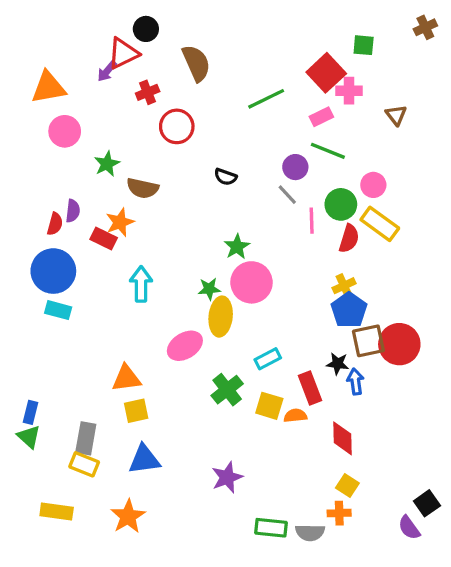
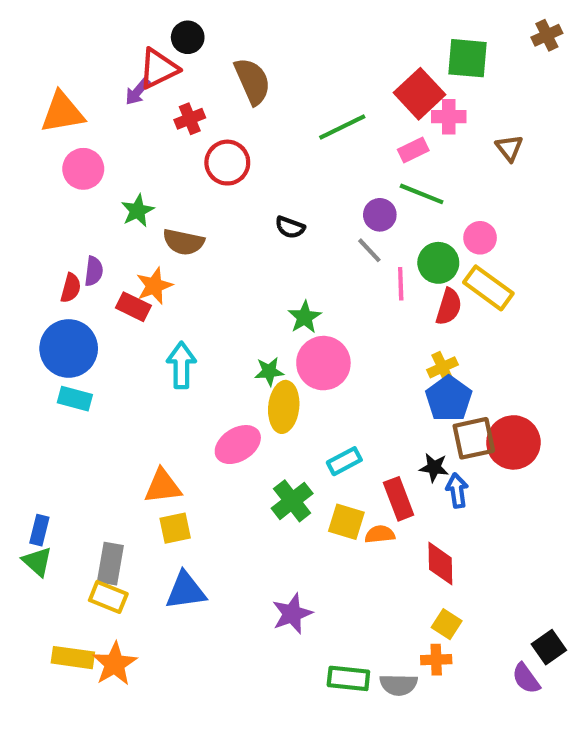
green square: (364, 45) -> (468, 58), size x1.5
orange star: (128, 516) -> (115, 664), moved

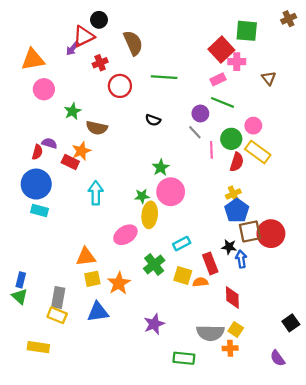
green line: (342, 127) -> (164, 77), moved, turned 30
purple semicircle: (94, 271) -> (49, 143), turned -80
black square: (549, 647) -> (291, 323), moved
orange star: (115, 664) -> (119, 283), moved
gray semicircle: (399, 685) -> (210, 333), moved, size x1.4

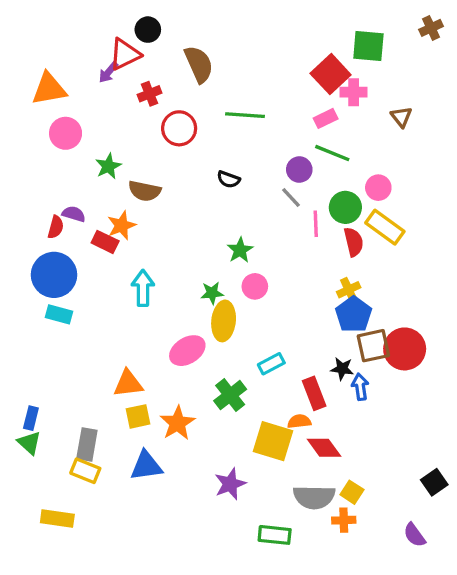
red semicircle: (237, 162) -> (354, 242), turned -30
pink circle: (171, 192) -> (255, 286), size x0.6
yellow square: (183, 276) -> (273, 441), moved, size x1.4
red diamond: (232, 298) -> (324, 448), moved, turned -35

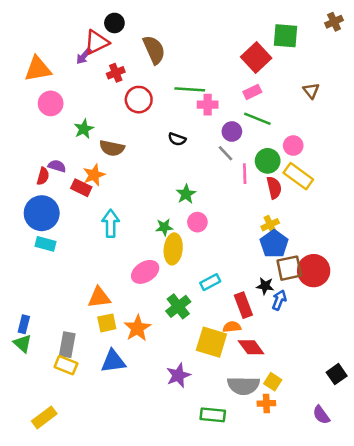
pink cross: (354, 92) -> (208, 105), moved
blue arrow: (360, 387) -> (279, 300), turned 30
yellow rectangle: (57, 518) -> (44, 417), moved, turned -45

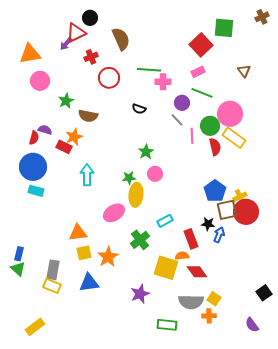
pink circle: (293, 146) -> (230, 114), size x1.6
yellow cross: (270, 225) -> (240, 197), moved

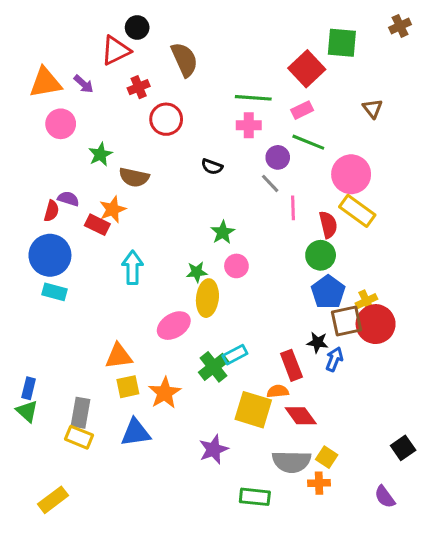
purple arrow: (66, 44) -> (84, 84), moved, turned -88
green line: (149, 70) -> (253, 98), moved
green circle: (210, 126) -> (321, 255), moved
cyan rectangle: (165, 221) -> (235, 355), moved

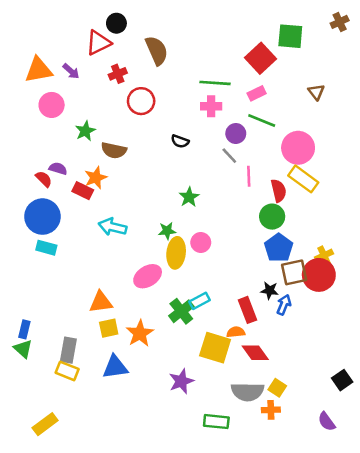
red semicircle: (51, 211) -> (44, 179), turned -60
pink circle: (236, 266) -> (201, 242), moved
cyan arrow: (133, 267) -> (113, 227), turned -76
yellow cross: (366, 301) -> (324, 255), moved

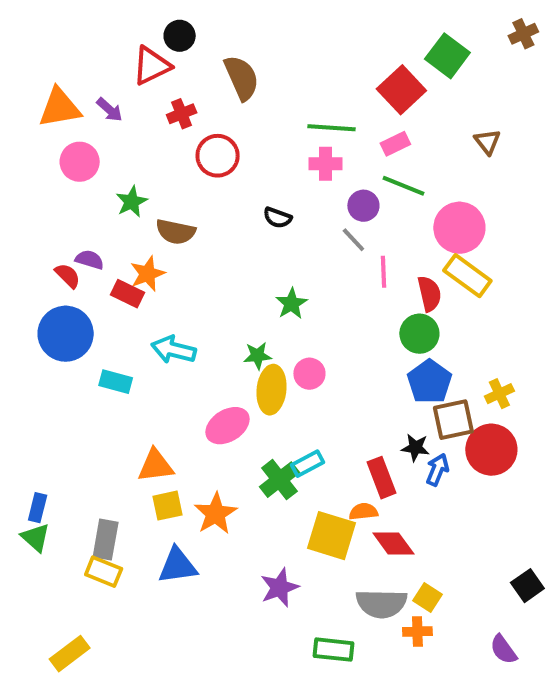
green square: (290, 36) -> (447, 56), turned 32
cyan rectangle: (46, 248) -> (116, 382), moved
red circle: (319, 275) -> (491, 450), moved

